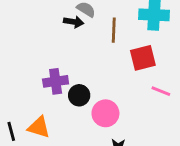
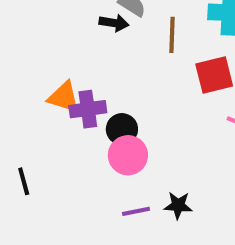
pink circle: (105, 113) -> (128, 155), moved
orange triangle: (39, 127) -> (64, 97), moved

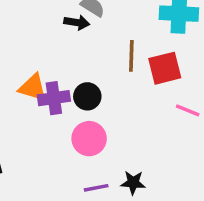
brown line: (172, 35) -> (131, 56), moved
black circle: (122, 129) -> (87, 96), moved

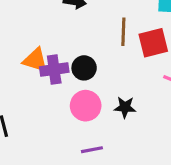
black star: (133, 183) -> (125, 107), moved

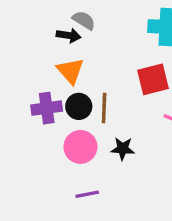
brown line: (123, 32) -> (104, 108), moved
orange triangle: (35, 60) -> (70, 71), moved, turned 32

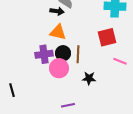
orange triangle: (70, 71) -> (58, 32), turned -36
pink circle: (80, 147) -> (59, 68), moved

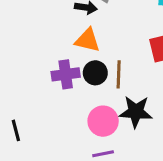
pink circle: (59, 68) -> (103, 121), moved
black star: (89, 78) -> (136, 112), size x1.5

